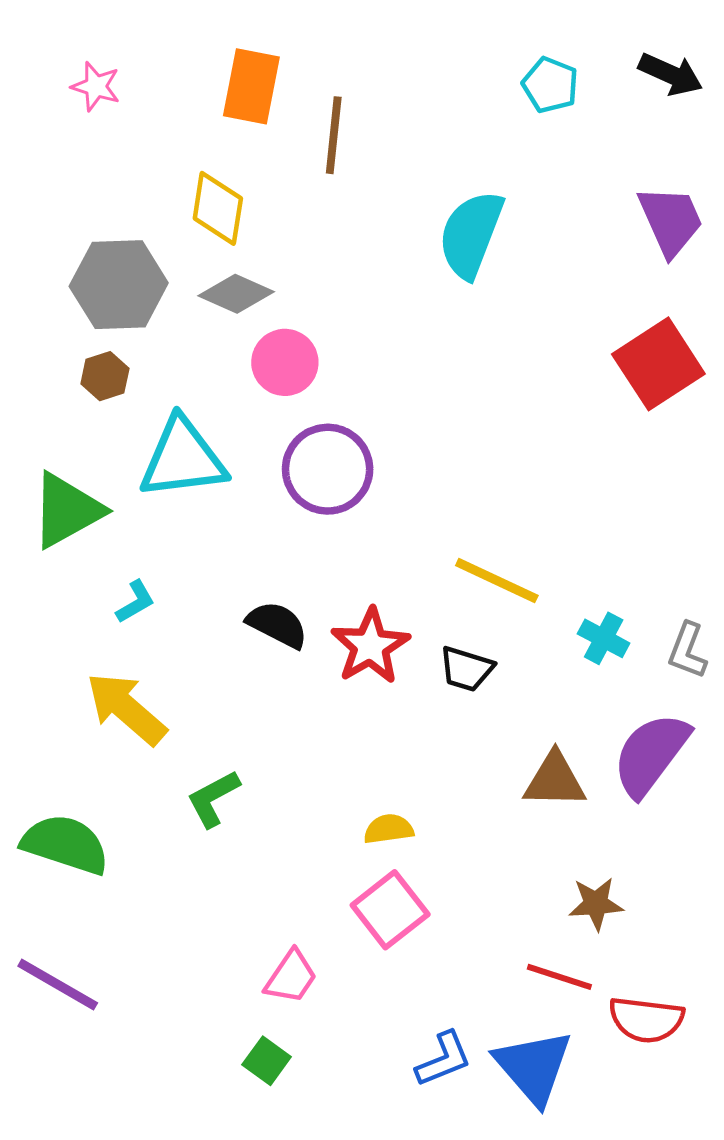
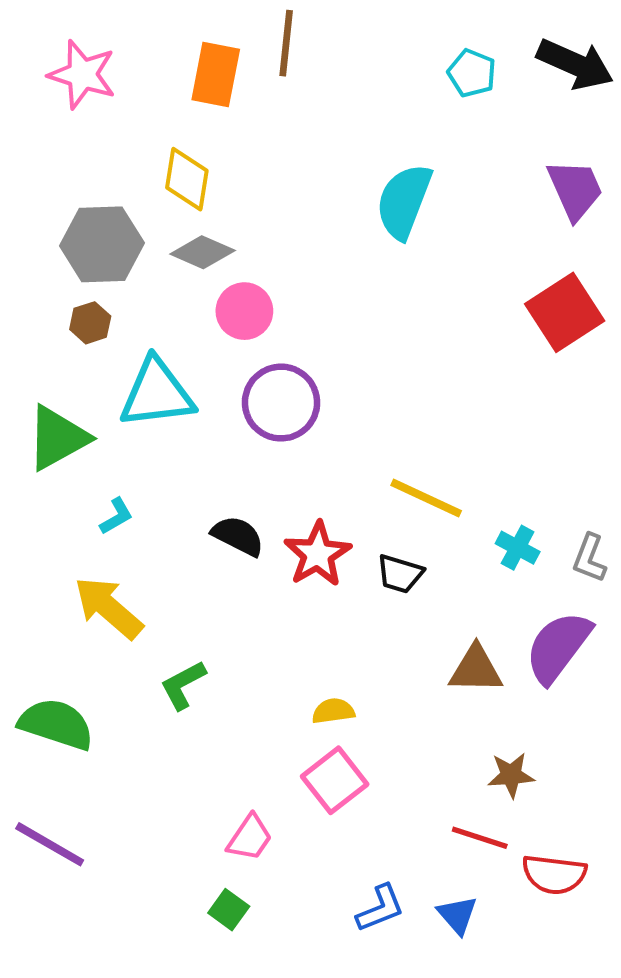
black arrow: (671, 74) -> (575, 64), size x1.4
pink star: (96, 86) -> (82, 74), size x1.6
brown line: (334, 135) -> (286, 43), moved
blue triangle: (533, 1067) -> (457, 915), size x0.6

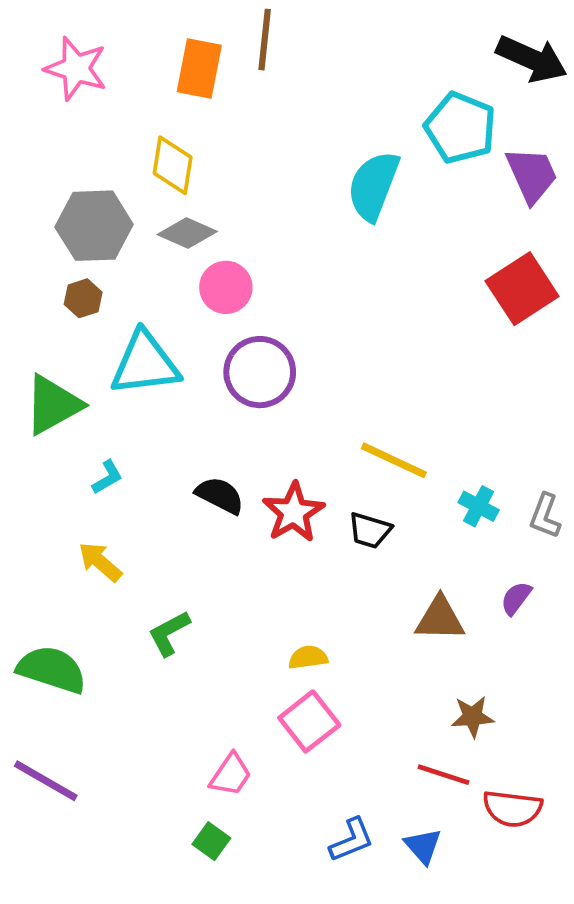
cyan pentagon: (472, 73) -> (460, 128), moved, size x1.6
yellow arrow: (108, 608) -> (100, 562), size x0.7
purple semicircle: (558, 647) -> (516, 598), size x0.5

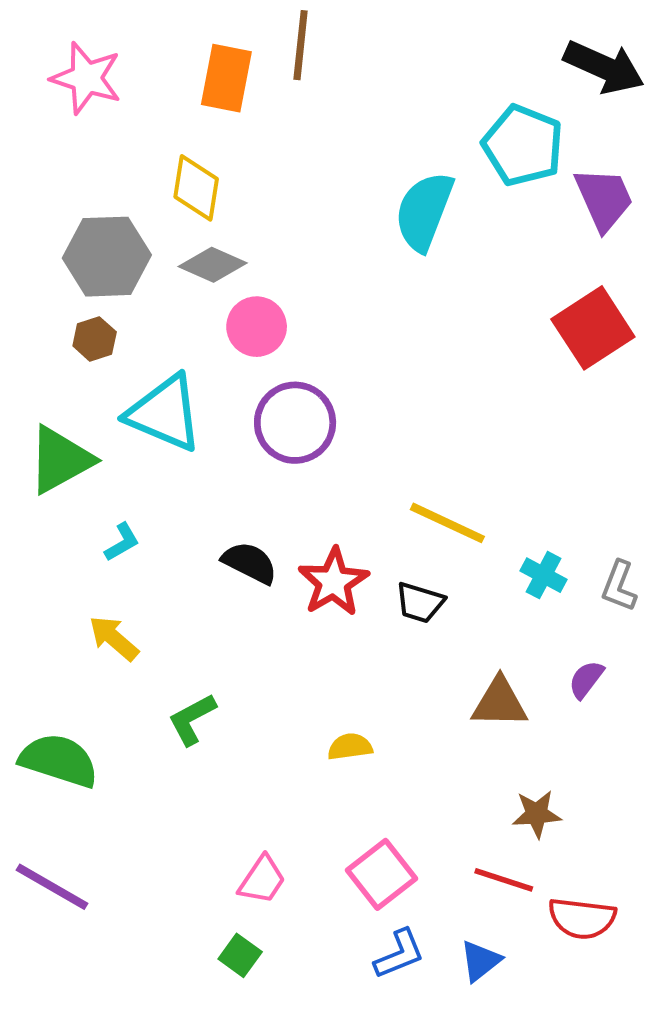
cyan triangle: (145, 364) -> (165, 413), turned 30
pink square: (309, 721) -> (382, 874), moved
blue triangle: (423, 846) -> (480, 961), turned 33

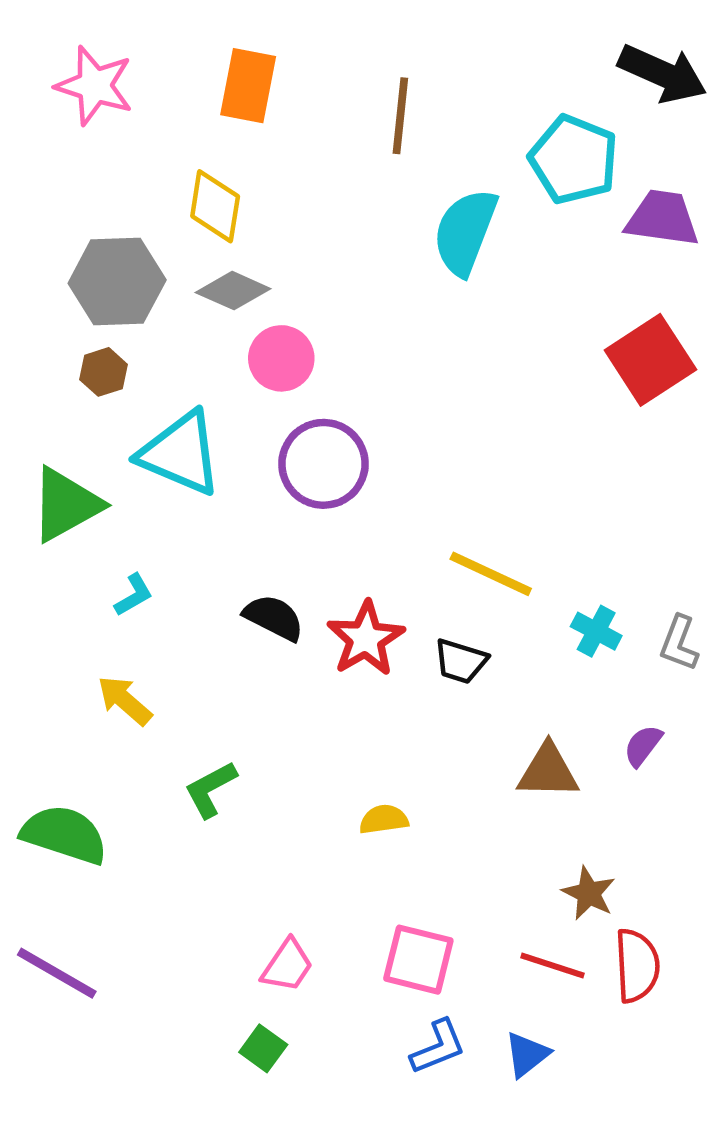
brown line: (301, 45) -> (400, 116), moved
purple trapezoid: (604, 199) -> (663, 218), turned -58
brown star: (537, 814) -> (589, 893), turned 30
pink square: (382, 874) -> (418, 960), turned -38
red semicircle: (582, 918) -> (637, 966), moved, turned -100

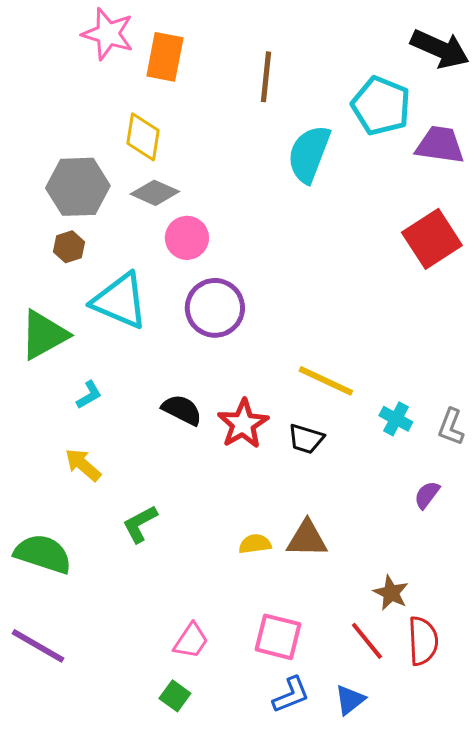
pink star: (94, 86) -> (108, 34), moved
brown triangle: (548, 771) -> (307, 539), moved
red line: (553, 966) -> (367, 641), turned 33

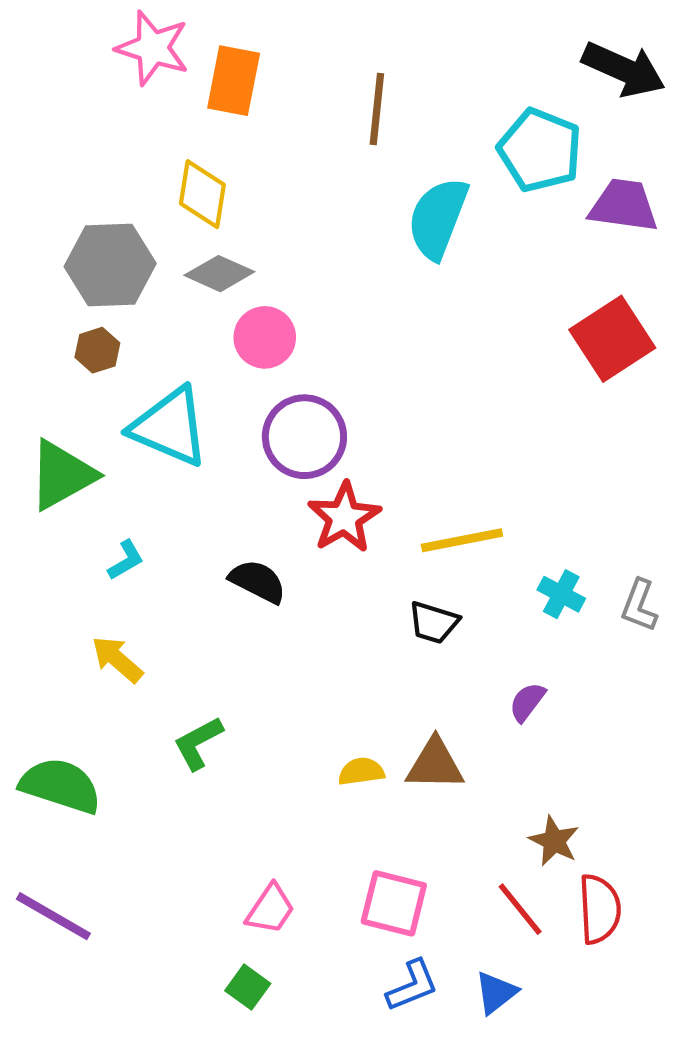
yellow line: (326, 381) -> (462, 540), turned -36
red star: (243, 424) -> (344, 518), moved
purple semicircle: (427, 495) -> (527, 702), moved

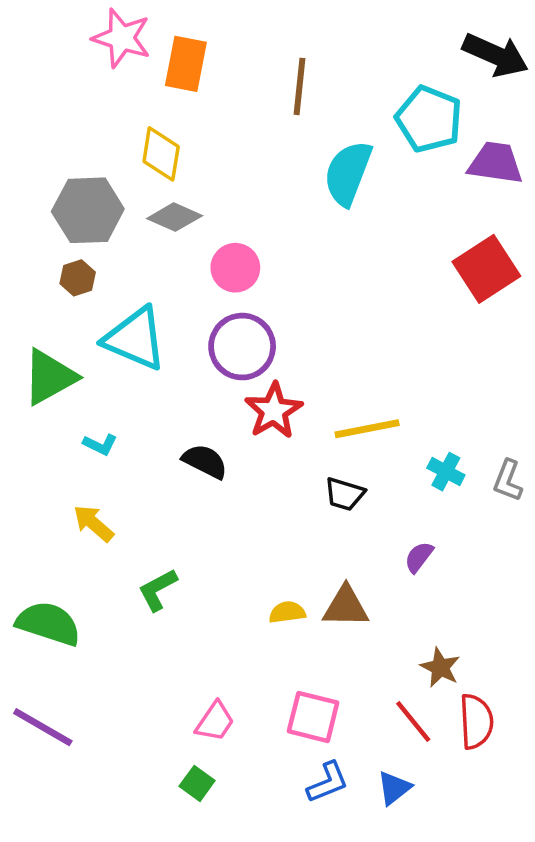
pink circle: (265, 337) -> (235, 268), moved
cyan L-shape: (126, 560) -> (100, 444), turned 56

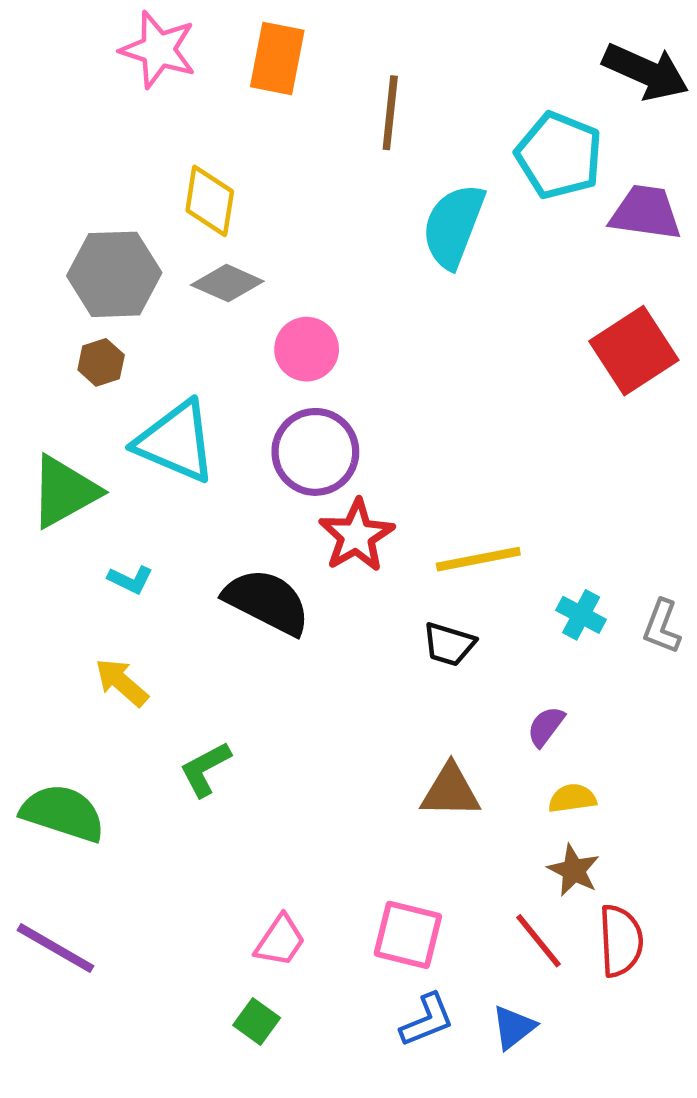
orange rectangle: (186, 64) -> (277, 58), moved
black semicircle: (205, 461) -> (267, 602), size x1.5
yellow semicircle: (287, 612) -> (572, 798), moved

